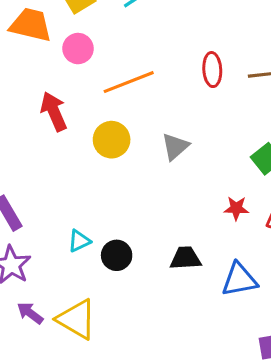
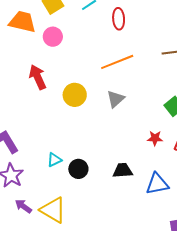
red ellipse: (212, 70) -> (119, 19), moved
orange line: (129, 82) -> (117, 62), moved

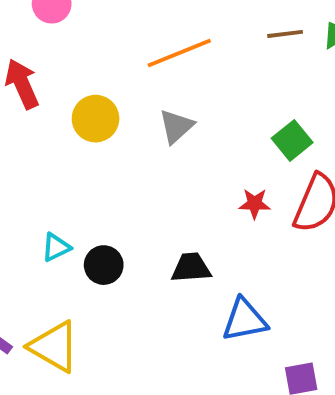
blue triangle: (157, 184) -> (244, 320), moved

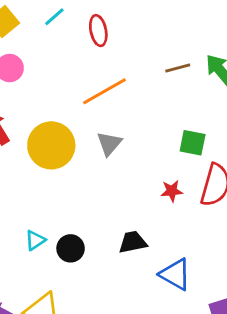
yellow circle: (96, 119) -> (51, 145), size x1.4
green square: (292, 140) -> (193, 143), turned -32
blue triangle: (244, 320) -> (175, 274), turned 48

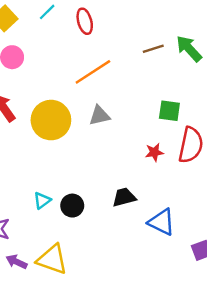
gray triangle: (109, 143) -> (99, 116), turned 40

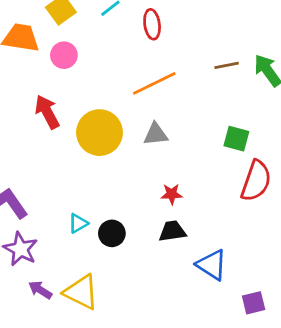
red star: (154, 152) -> (172, 194), moved

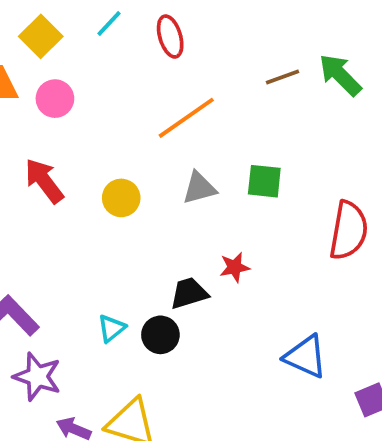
yellow circle: (100, 133) -> (121, 198), size x0.6
green square: (236, 139) -> (264, 181), moved
black trapezoid: (172, 231) -> (189, 293), moved

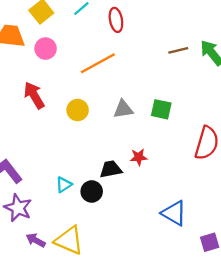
orange line: (186, 118) -> (98, 63), moved

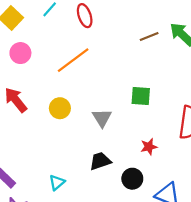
gray triangle: (123, 109) -> (102, 118), moved, turned -45
red star: (139, 157) -> (149, 147), moved
black circle: (92, 191) -> (132, 179), moved

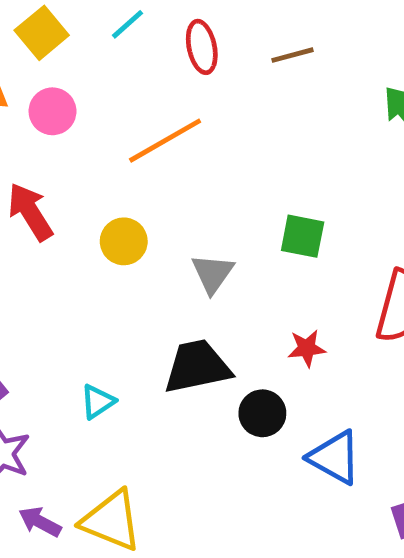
brown line: (149, 37) -> (293, 55), moved
black trapezoid: (100, 161) -> (197, 367), size x1.4

